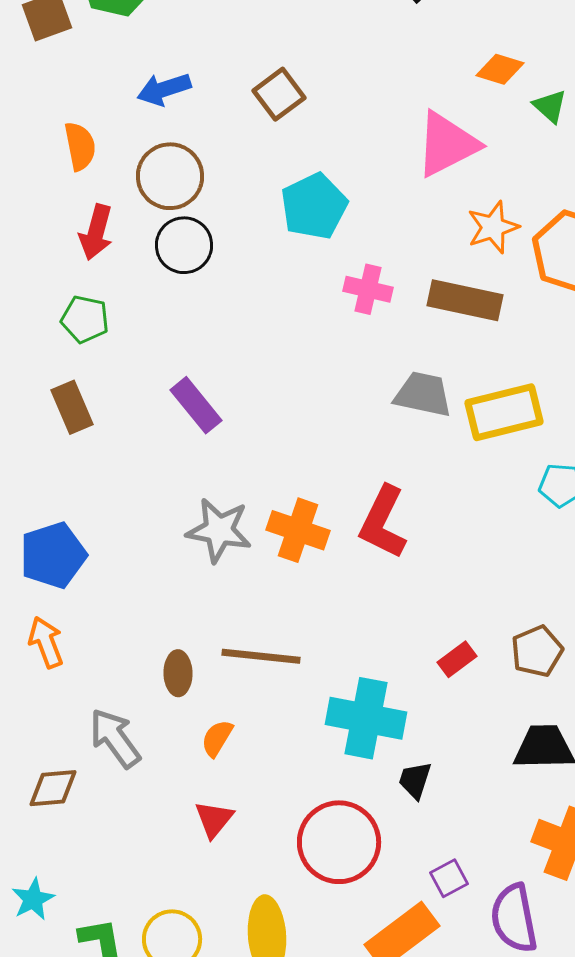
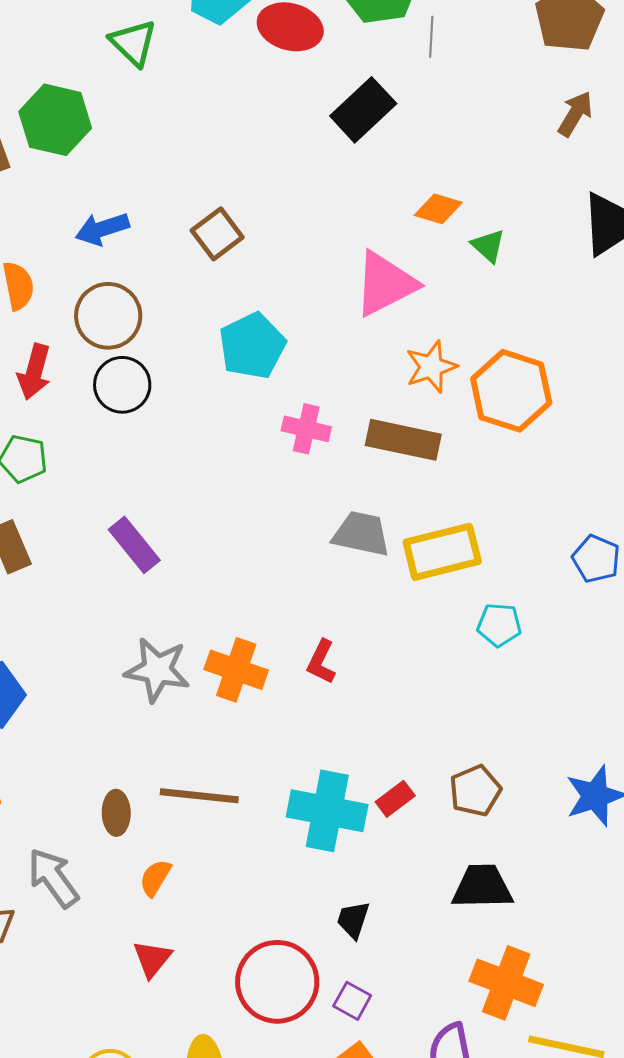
red L-shape: (383, 522) -> (321, 662), size x0.6
cyan cross: (366, 718) -> (327, 811), moved
purple square: (449, 878) -> (352, 1001), moved, turned -33

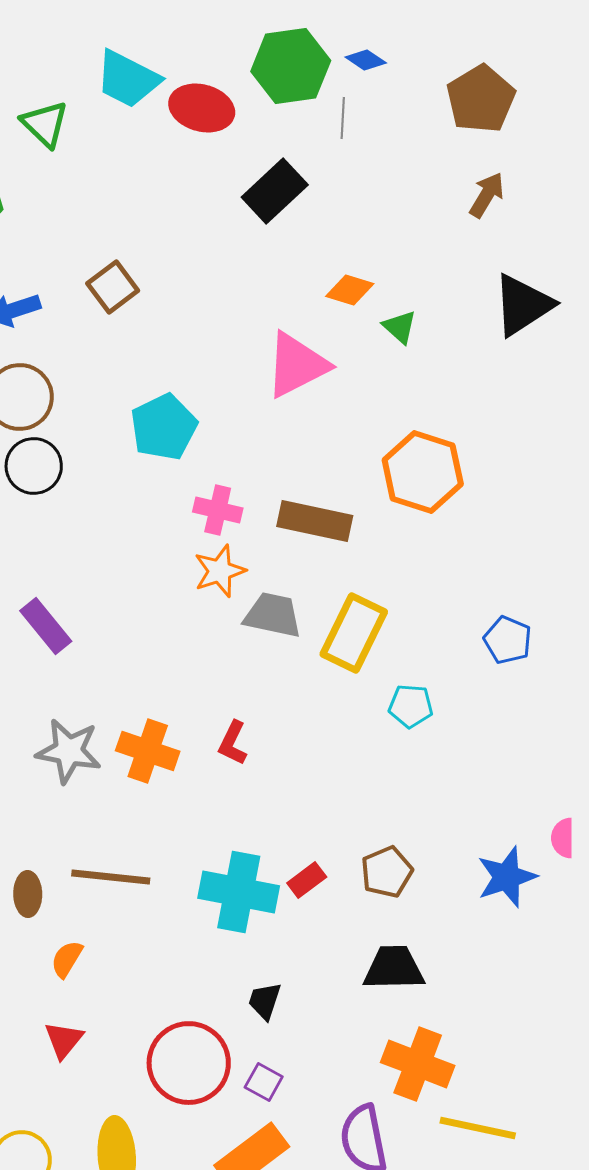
brown square: (217, 234) -> (113, 287), moved
orange star: (431, 367) -> (220, 571), moved
yellow rectangle: (442, 552) -> (354, 633), turned -50

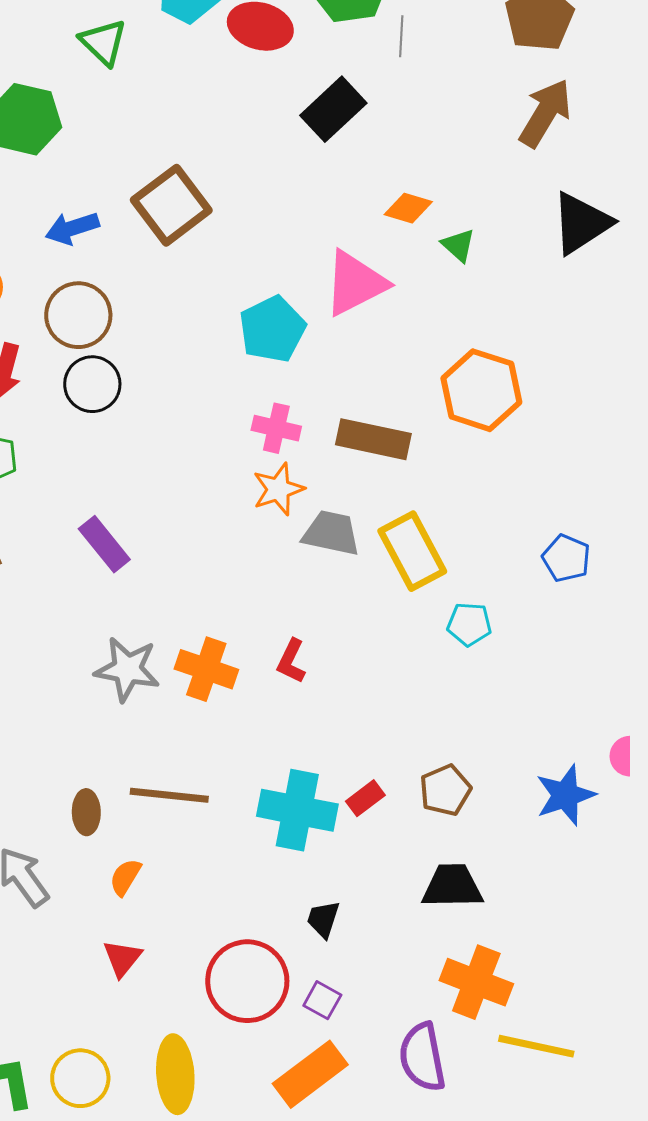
brown arrow: (487, 195) -> (545, 113), size x1.5
brown square: (113, 287) -> (171, 205), size x1.5
cyan pentagon: (164, 427) -> (272, 329), moved
yellow rectangle: (354, 633) -> (412, 551), turned -54

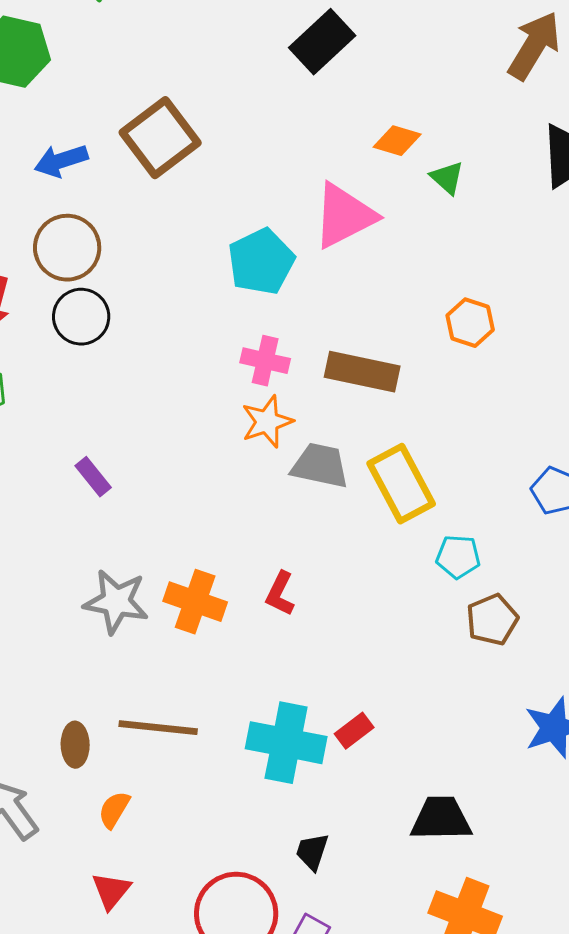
orange hexagon: (481, 390) -> (470, 323), size x0.6
purple rectangle: (104, 544) -> (93, 477), size x0.7
brown pentagon: (445, 790) -> (492, 620), moved

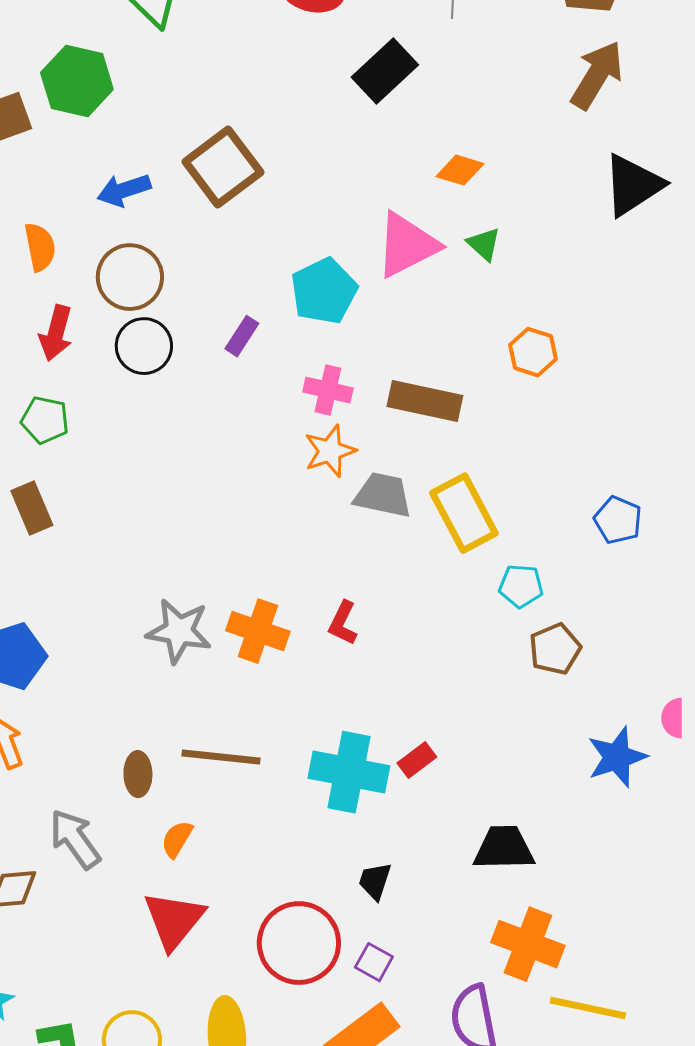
green triangle: (447, 178) -> (484, 244), moved
purple rectangle: (93, 477) -> (242, 336), moved, turned 72
red triangle: (111, 891) -> (174, 920), size x1.6

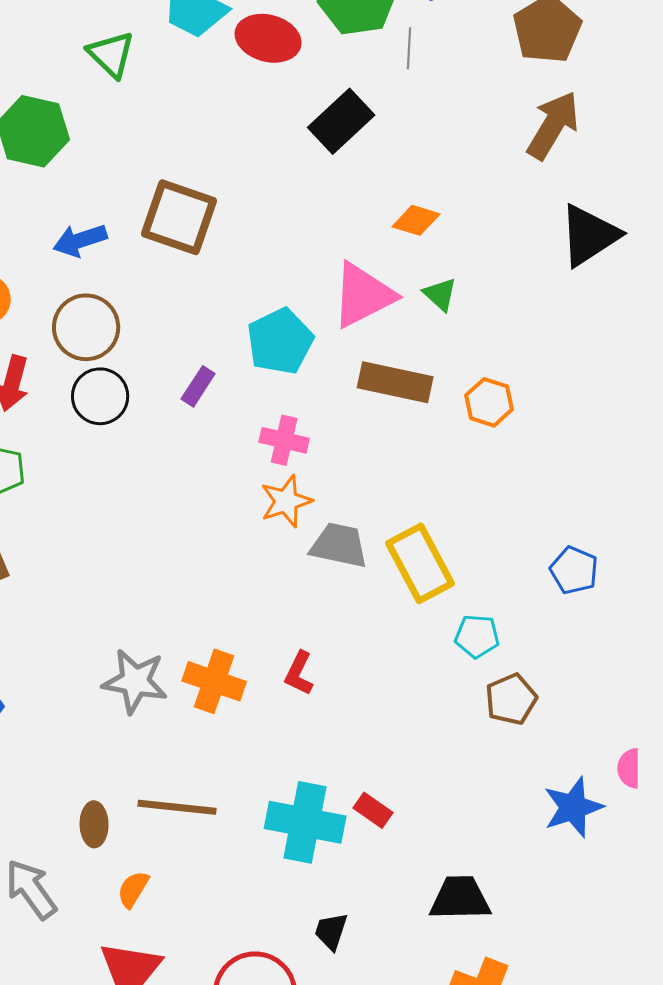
brown square: (223, 167) -> (179, 217), turned -34
brown rectangle: (425, 401) -> (395, 382), moved
red rectangle: (417, 760) -> (373, 810), turned 72

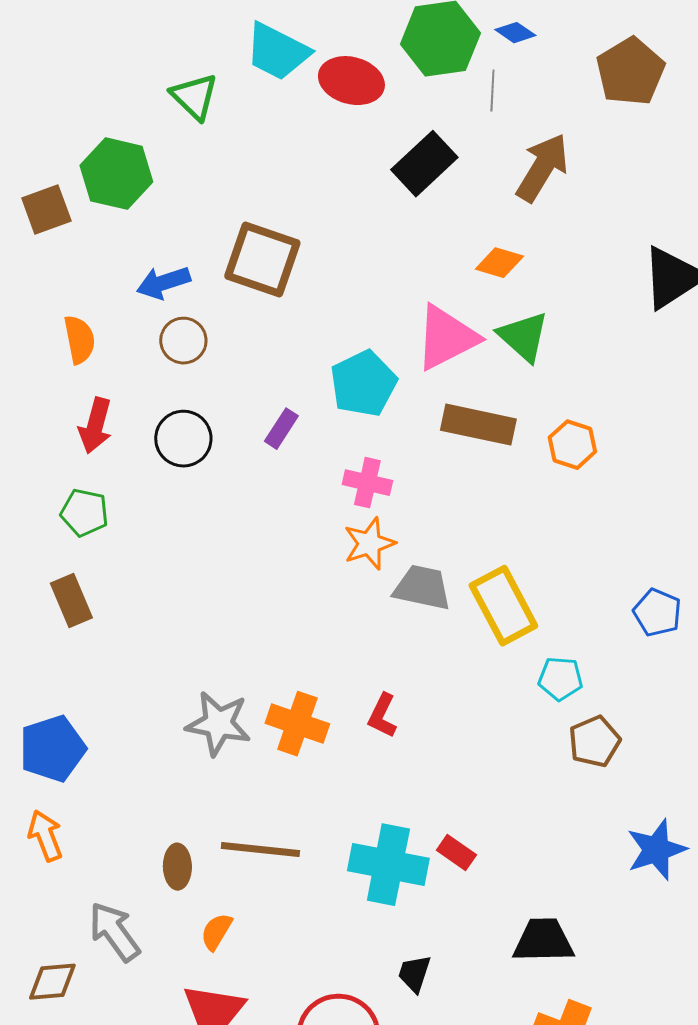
brown arrow: (553, 125) -> (542, 168), moved
green triangle: (440, 294) -> (523, 337), size x1.5
brown circle: (86, 327) -> (183, 341), moved, size x0.7

